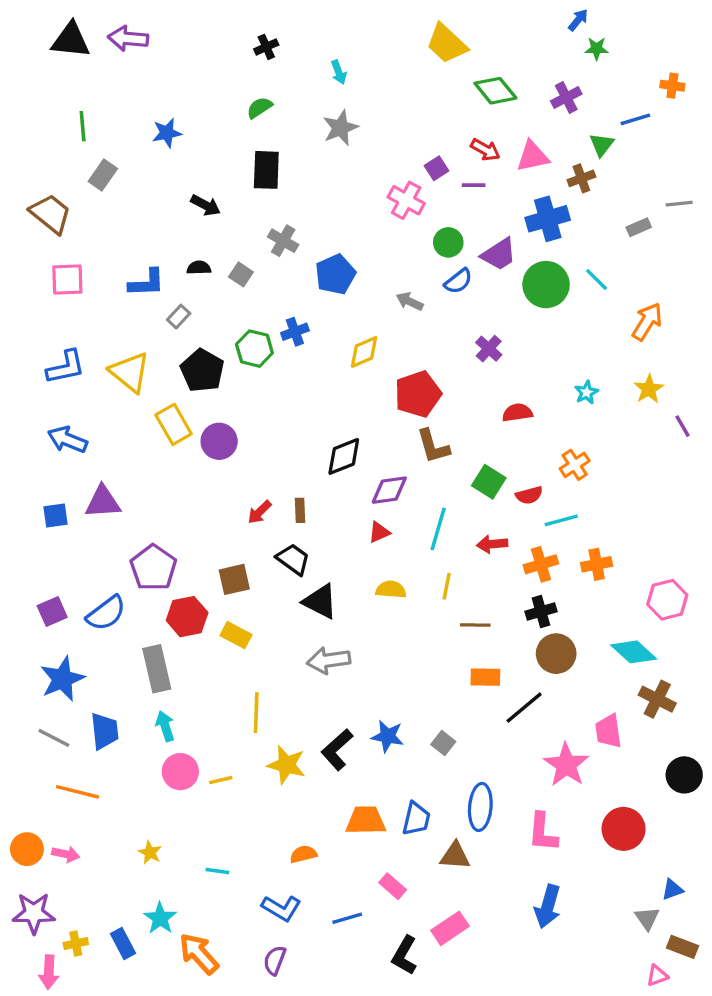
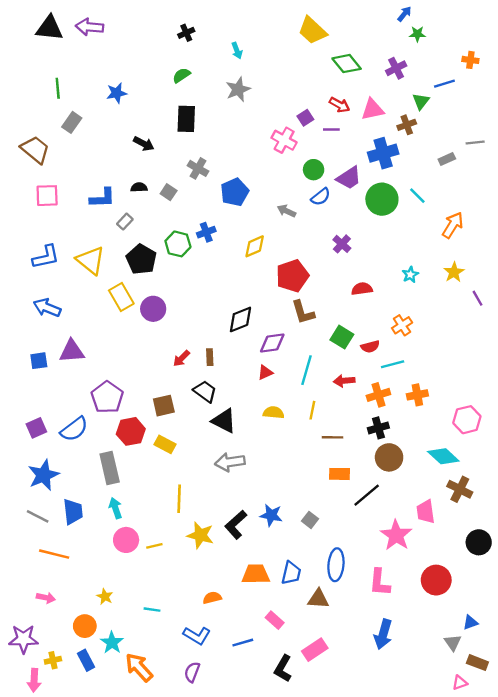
orange circle: (27, 849) -> (85, 626), moved

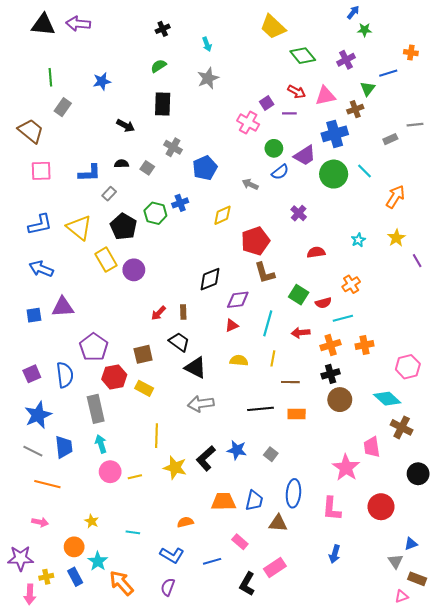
blue semicircle: (74, 429) -> (65, 375), turned -60
black line: (367, 495) -> (260, 409), moved, turned 35
blue arrow: (383, 634) -> (335, 554), size x0.7

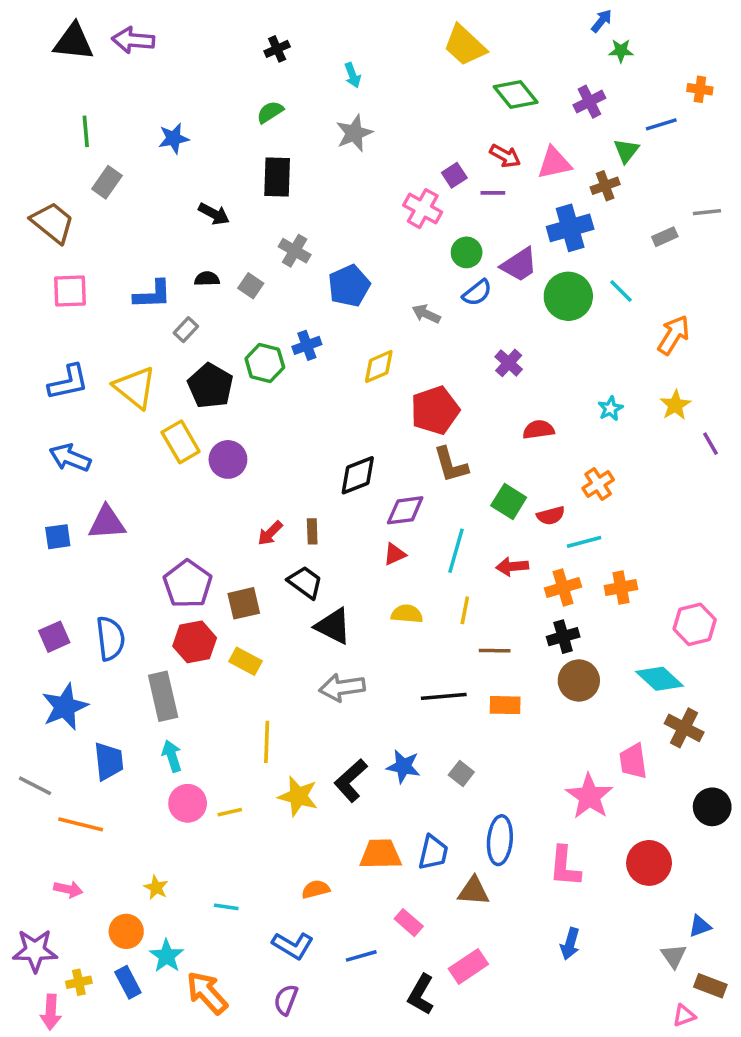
purple pentagon: (94, 347) -> (188, 584), moved
gray line: (33, 451) -> (35, 786), moved

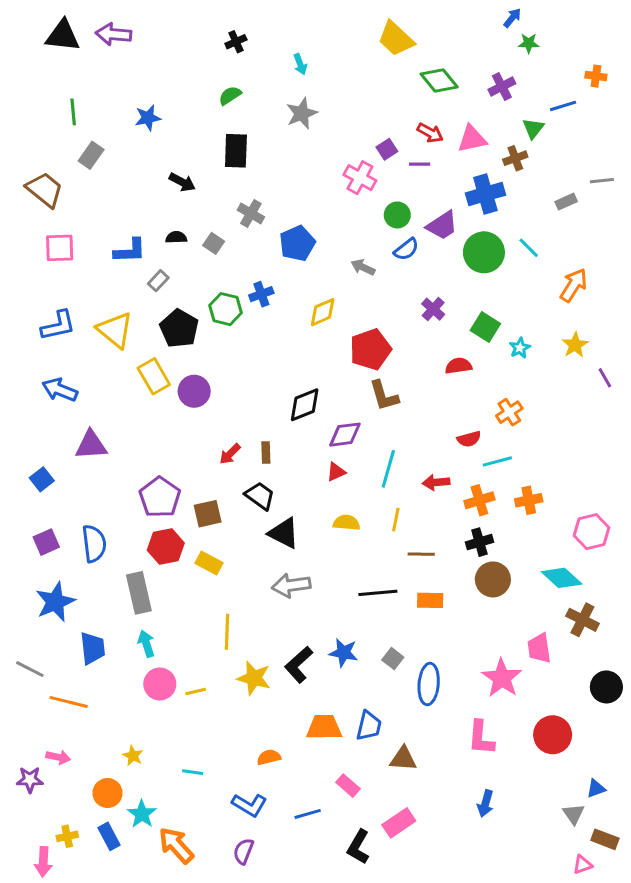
green square: (509, 502) -> (485, 327), moved
blue square: (58, 537) -> (42, 479), moved, turned -30
blue ellipse: (500, 840) -> (429, 684), moved
purple star: (35, 951) -> (30, 780), moved, size x0.7

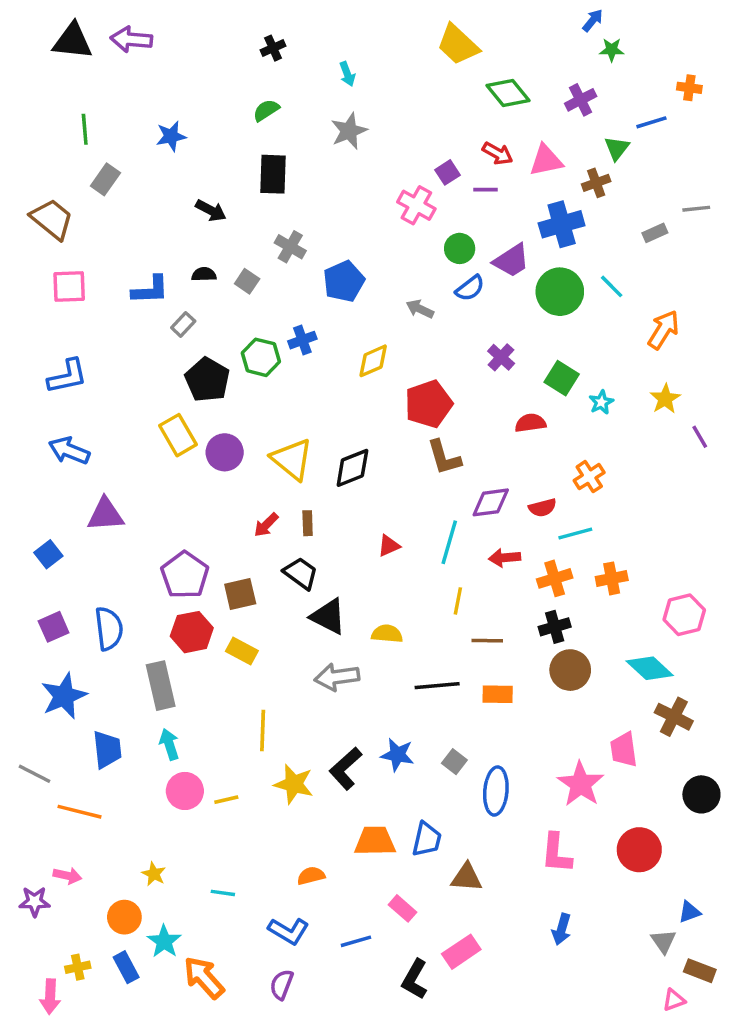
yellow triangle: (115, 330) -> (292, 459), moved
purple diamond: (345, 435) -> (491, 502), moved
yellow semicircle: (346, 523) -> (387, 634), moved

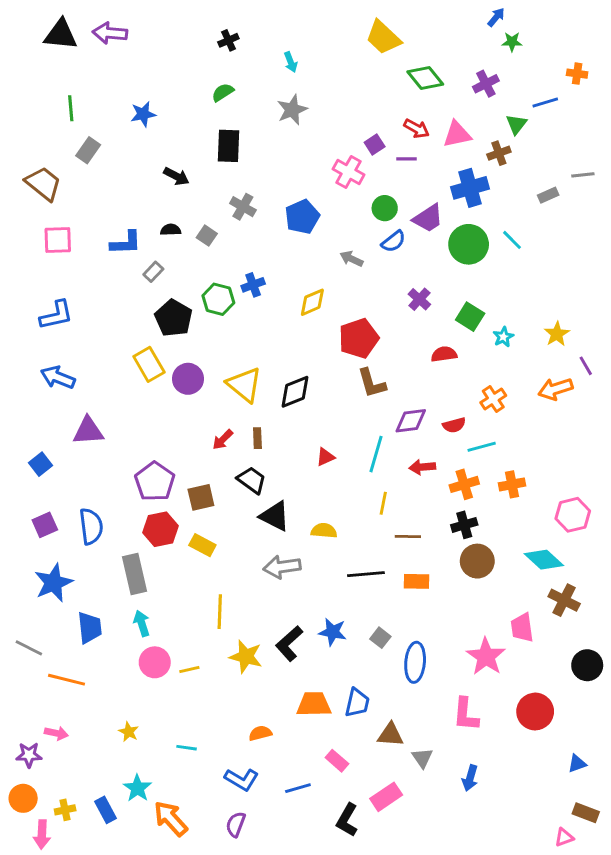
blue pentagon: (344, 281) -> (302, 217), moved
orange arrow: (663, 330) -> (555, 389), moved, turned -140
orange circle: (124, 917) -> (23, 798), moved
gray triangle: (663, 941) -> (422, 758), moved

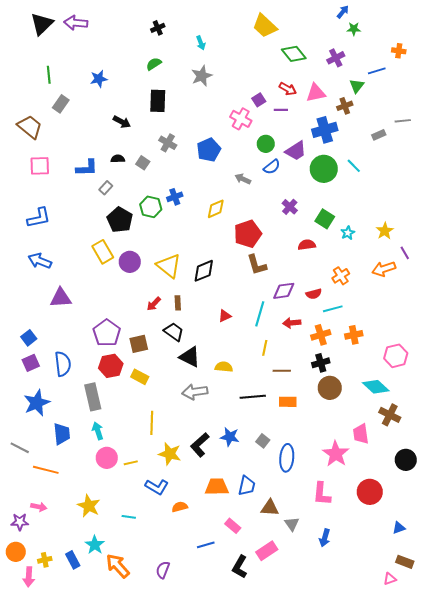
black triangle: (61, 35) -> (42, 24), turned -50
blue square: (40, 464) -> (29, 338), moved
yellow star: (129, 732) -> (89, 506), size x1.6
blue L-shape: (241, 779) -> (157, 487), moved

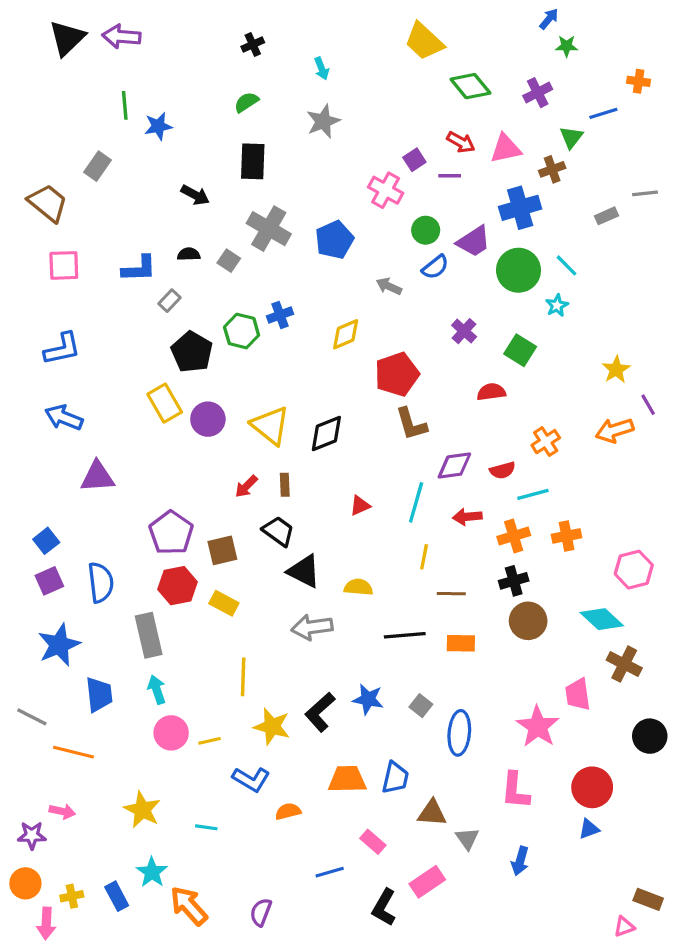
green line: (49, 75) -> (125, 105), moved
gray cross: (168, 143) -> (269, 229), size x1.5
cyan star: (348, 233) -> (557, 305), moved
blue triangle: (399, 528) -> (589, 829), moved

